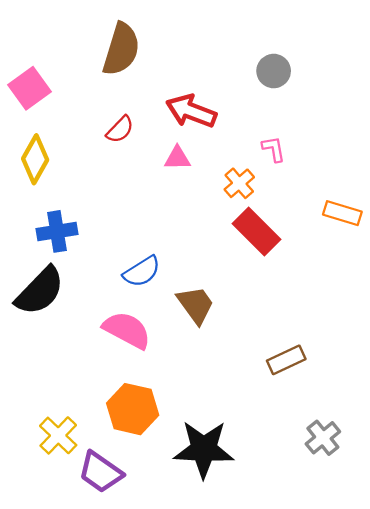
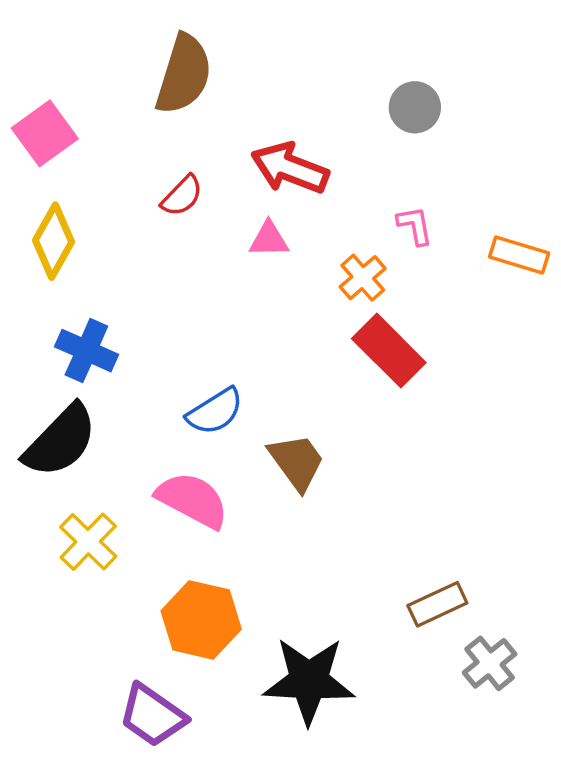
orange rectangle: (342, 213) -> (519, 255), moved
blue cross: (57, 231) -> (86, 351), turned 33
brown rectangle: (286, 360) -> (437, 604), moved
yellow cross: (58, 435) -> (88, 542), moved

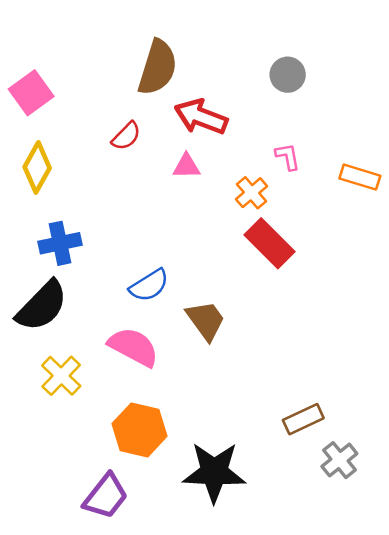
brown semicircle: (184, 74) -> (158, 67), moved
blue cross: (86, 351) -> (60, 243), turned -36
purple trapezoid: (152, 715) -> (106, 496), turned -87

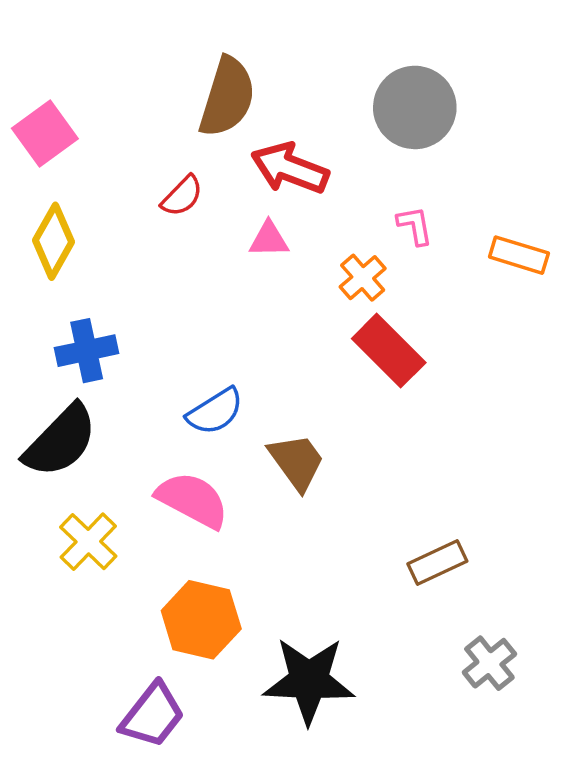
gray circle: (288, 75) -> (415, 107), size x1.6
brown rectangle: (303, 419) -> (437, 562), moved

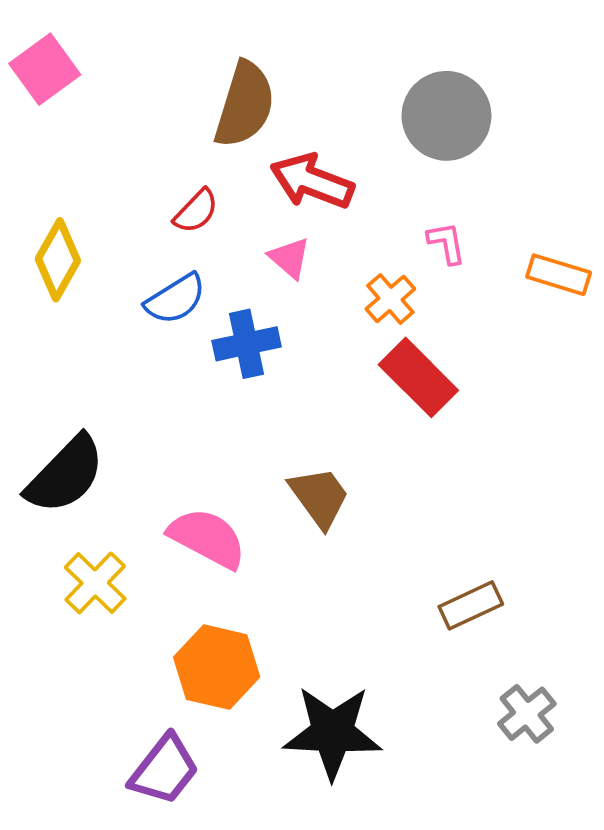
pink square: (45, 134) -> (45, 69), moved
pink triangle: (269, 239) -> (290, 258), turned 42
blue cross: (87, 351) -> (247, 344), moved
blue semicircle: (215, 411) -> (176, 299), moved

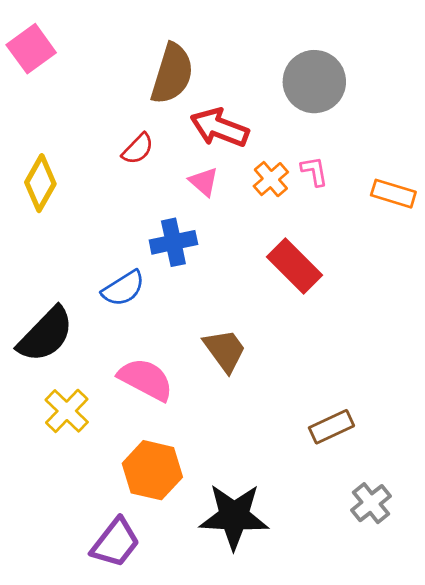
blue semicircle: (176, 299) -> (123, 288), moved
orange cross: (390, 299) -> (271, 179), moved

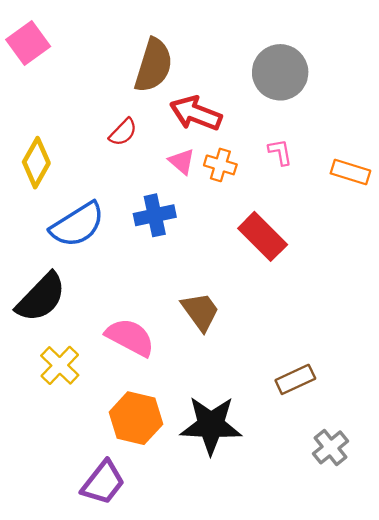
orange cross: (271, 179) -> (220, 165), moved, turned -32
blue semicircle: (123, 288) -> (77, 225), moved, size x1.4
black star: (234, 516) -> (211, 425), moved

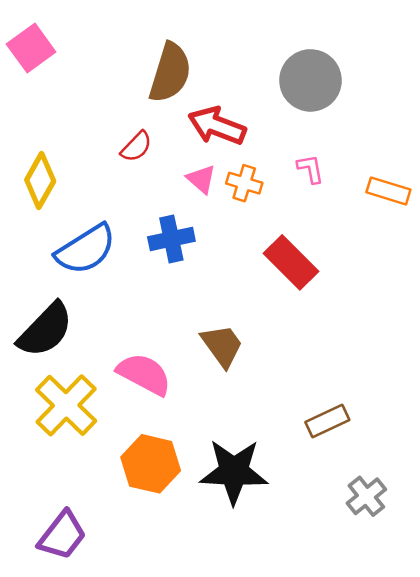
yellow cross: (60, 365) -> (66, 405), size x1.4
purple trapezoid: (103, 483) -> (62, 535), moved

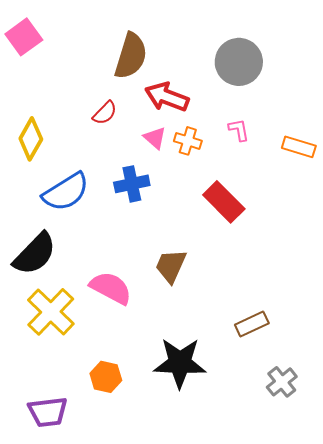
brown trapezoid: (222, 346) -> (171, 266), turned -120
orange hexagon: (151, 464) -> (106, 377), moved, size x0.7
purple trapezoid: (62, 535) -> (48, 412), turned 45

